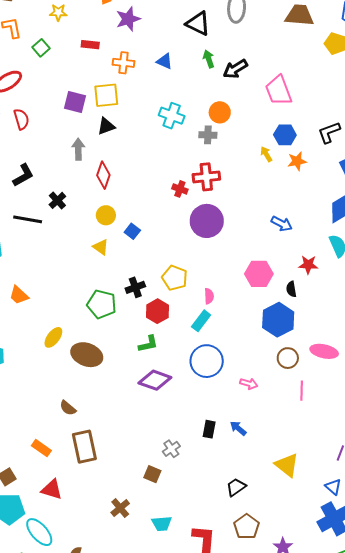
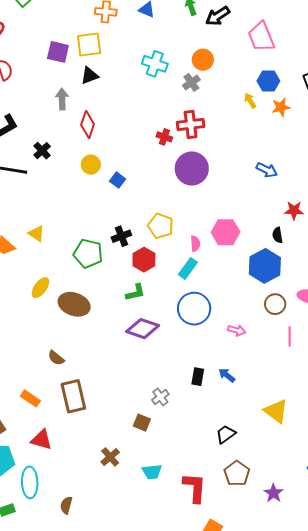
gray cross: (208, 135) -> (191, 82), turned -36
yellow triangle: (101, 247) -> (36, 234), moved
pink hexagon: (259, 274) -> (226, 232), moved
cyan ellipse: (39, 532) -> (30, 482), turned 40

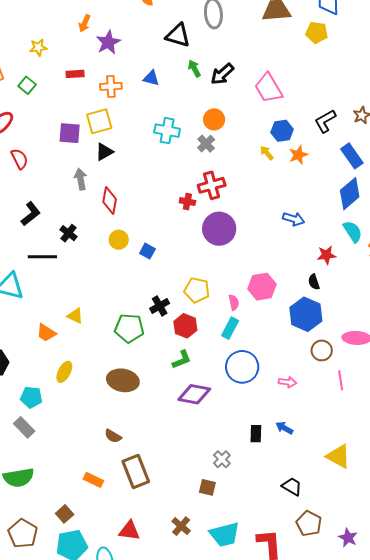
yellow ellipse: (40, 288) -> (64, 372), moved
black trapezoid: (226, 434) -> (292, 486), turned 75
red triangle: (42, 440) -> (129, 531), moved
cyan trapezoid: (152, 472) -> (225, 535), size x1.5

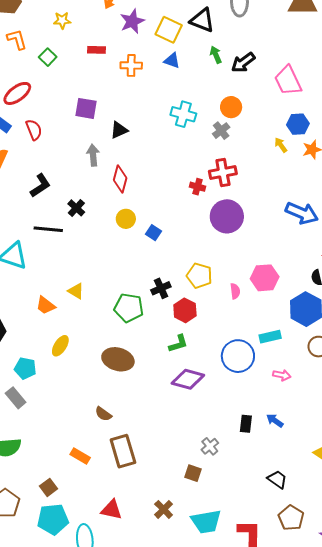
yellow square: (99, 121) -> (169, 30), moved, turned 36
blue arrow: (294, 219) -> (302, 213), size x1.5
cyan rectangle: (230, 328) -> (270, 337), moved, turned 45

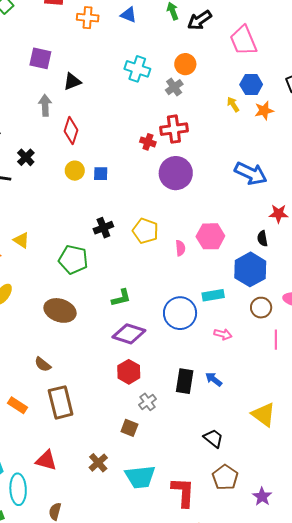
blue square: (153, 233) -> (101, 174), moved, turned -35
black cross: (161, 288) -> (103, 228), moved
red hexagon: (185, 310) -> (129, 372), moved
black rectangle: (246, 424) -> (185, 381), size x1.4

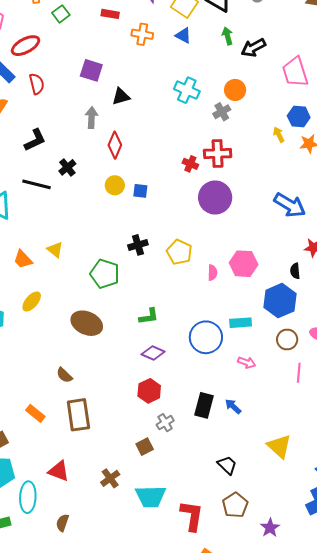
purple diamond: (129, 334) -> (153, 353), size x0.7
brown square: (129, 428) -> (145, 447), turned 36

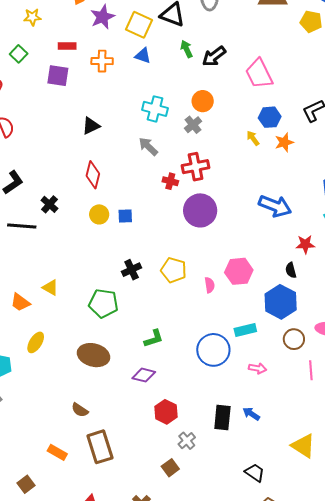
purple square: (91, 70) -> (58, 76), moved
gray arrow: (92, 118) -> (148, 146), moved, turned -40
purple diamond: (153, 353) -> (144, 375), moved

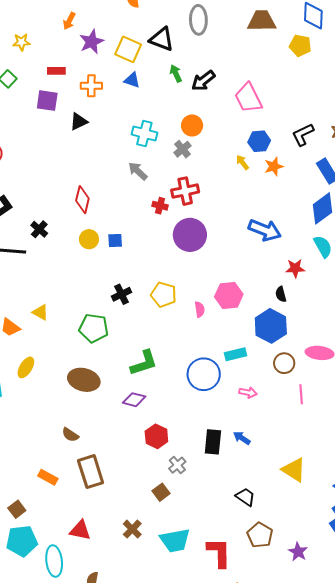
black triangle: (91, 126) -> (79, 122), moved
green L-shape: (154, 338) -> (144, 363), size x1.4

